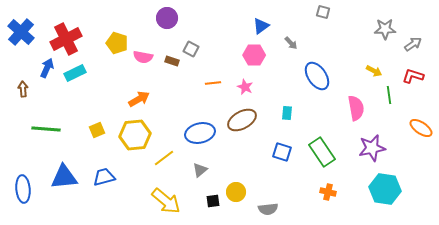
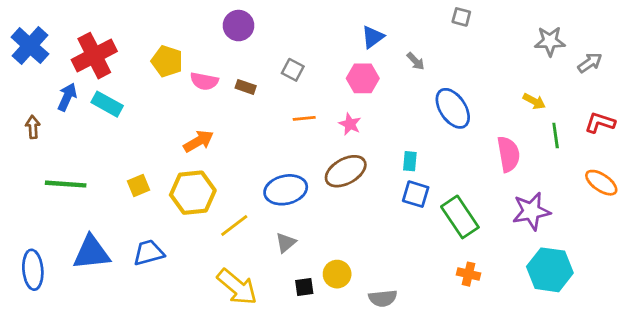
gray square: (191, 49) -> (293, 70), moved
cyan rectangle: (75, 73) -> (107, 104), turned 55
red L-shape: (413, 76) -> (600, 123), moved
blue square: (282, 152) -> (416, 194), moved

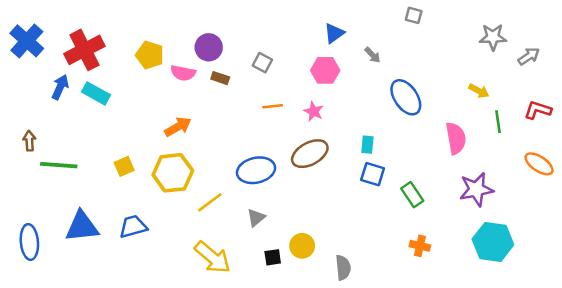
purple circle: (239, 26) -> (209, 47), moved
brown arrow: (33, 127) -> (29, 141), moved
green rectangle: (460, 217) -> (412, 195), size x0.7
gray semicircle: (383, 298) -> (343, 268), turned -90

